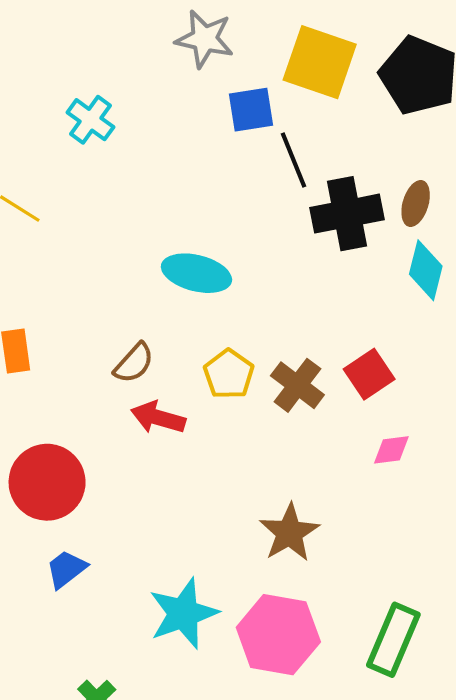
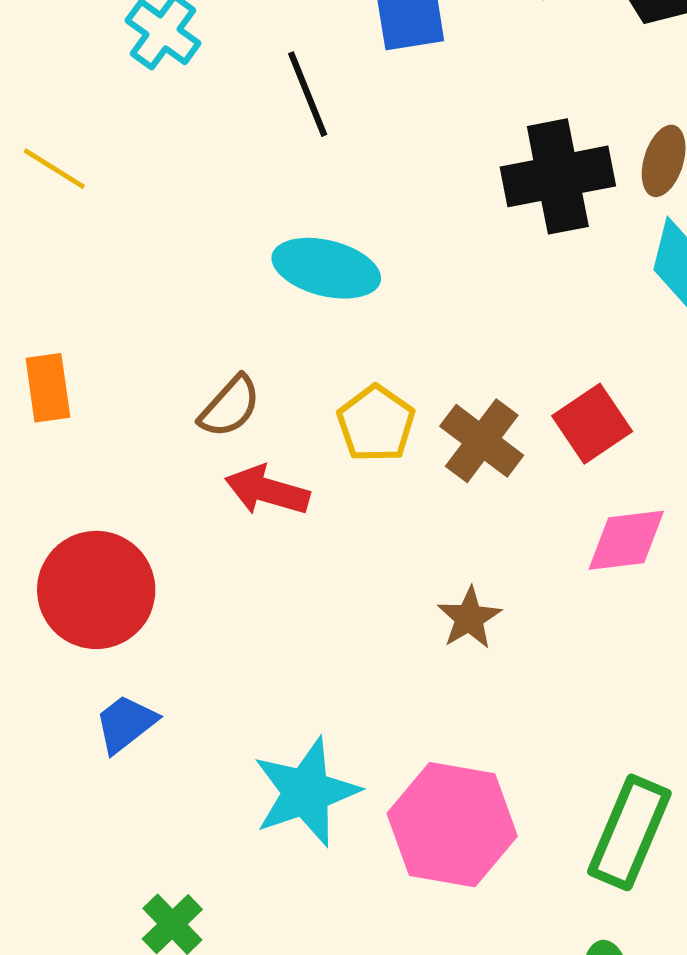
black line: (293, 160) -> (308, 94), moved
pink diamond: (391, 450) -> (626, 540), size x1.4
brown star: (289, 533) -> (469, 618), moved, size x0.7

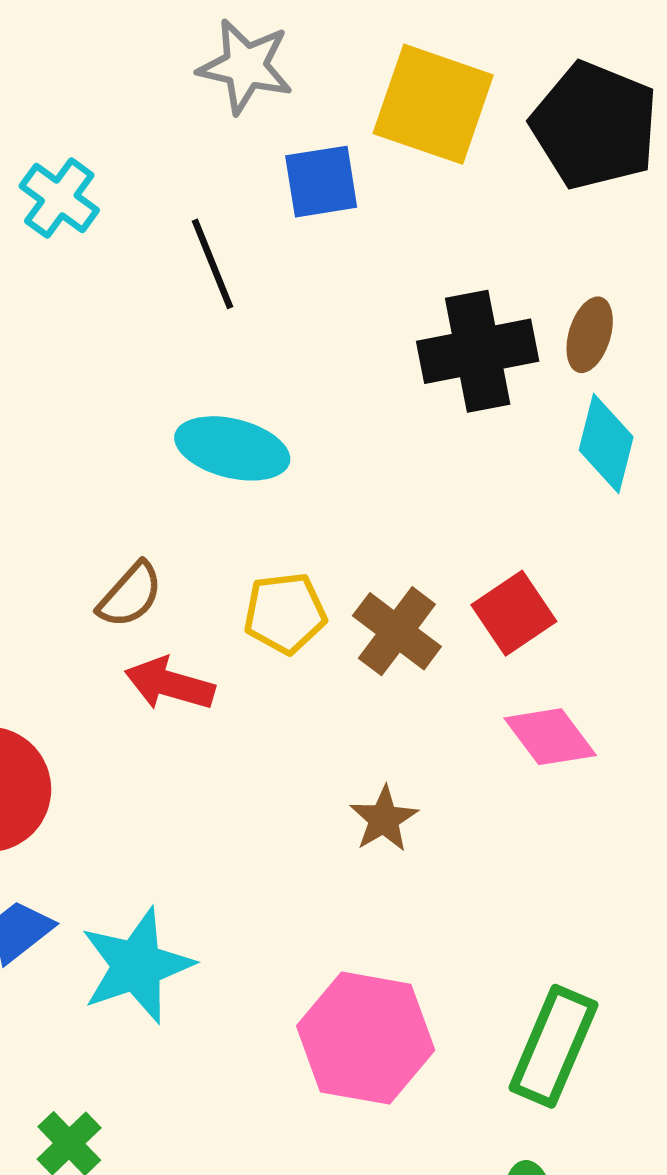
yellow pentagon: (376, 424) -> (285, 613), turned 30
pink diamond: (626, 540) -> (550, 737), turned 60
cyan star: (306, 792) -> (137, 966), moved

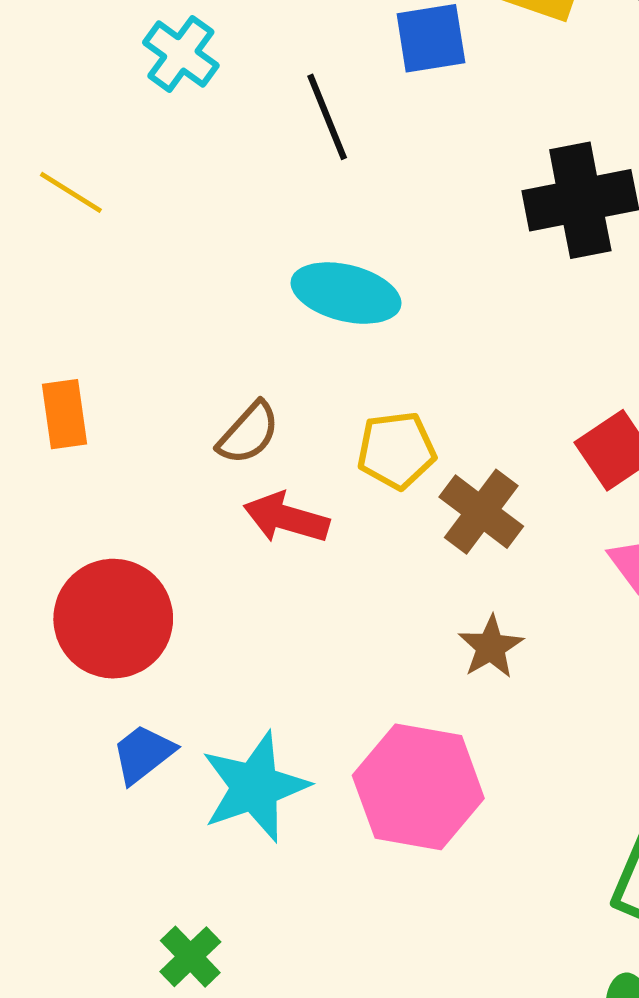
brown cross: (397, 631) -> (481, 512), moved
pink hexagon: (366, 1038) -> (418, 787), moved

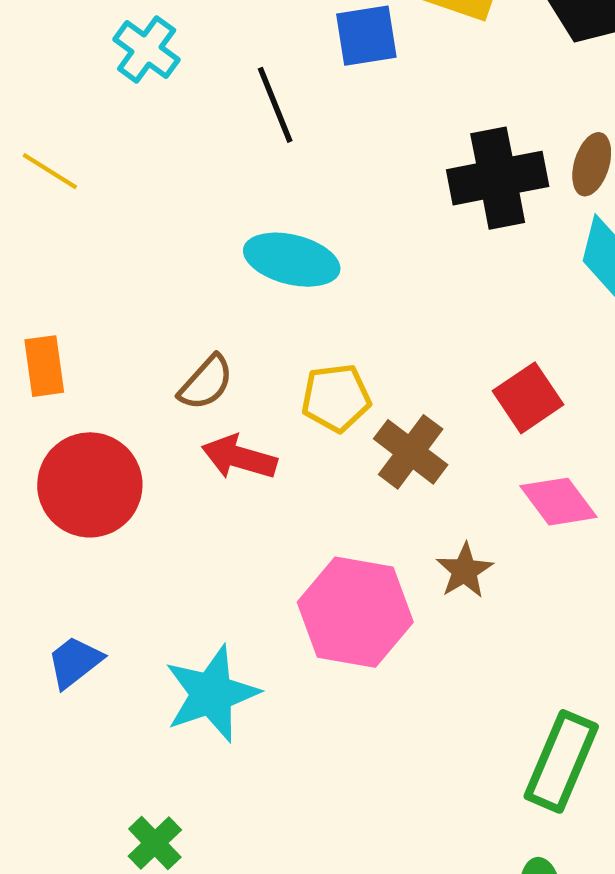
red circle: (113, 619) -> (90, 485), moved
brown star: (491, 647) -> (464, 571), moved
blue trapezoid: (143, 754) -> (75, 662), moved
pink hexagon: (418, 787) -> (355, 612), moved

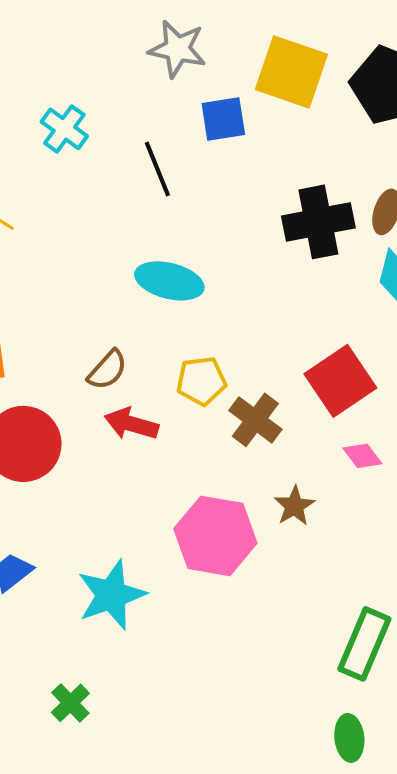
red square: (528, 398) -> (340, 381), size x1.4
pink diamond: (559, 502) -> (362, 456), size x0.7

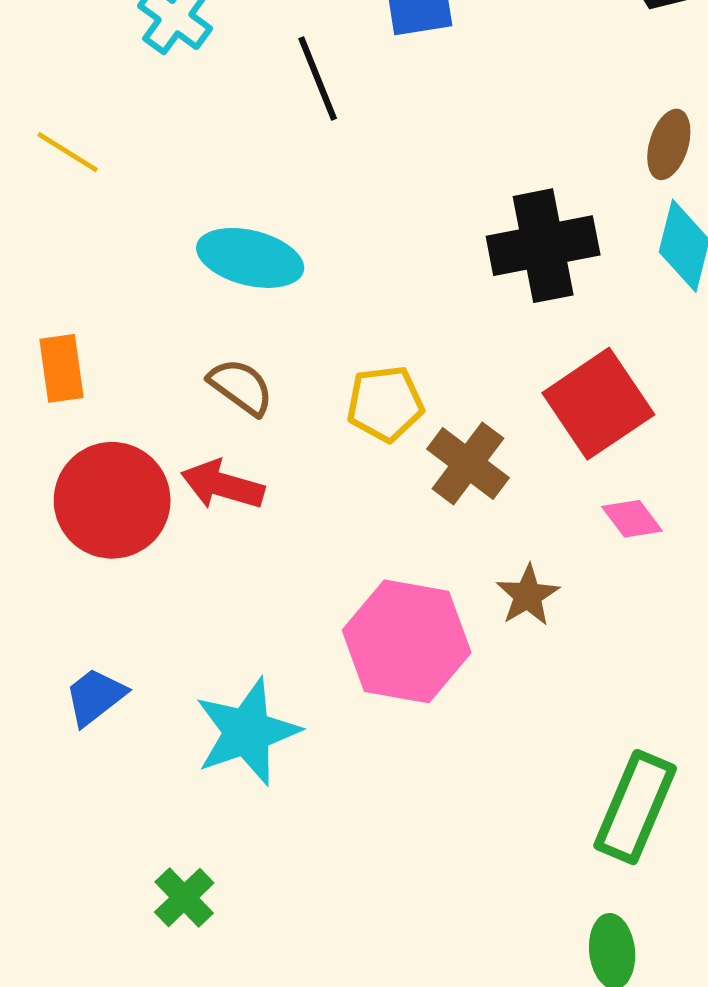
black cross: (318, 222) -> (543, 246), moved
cyan ellipse: (169, 281) -> (250, 258), moved
brown semicircle: (107, 370) -> (241, 387), turned -96
red arrow: (131, 424) -> (223, 485), moved

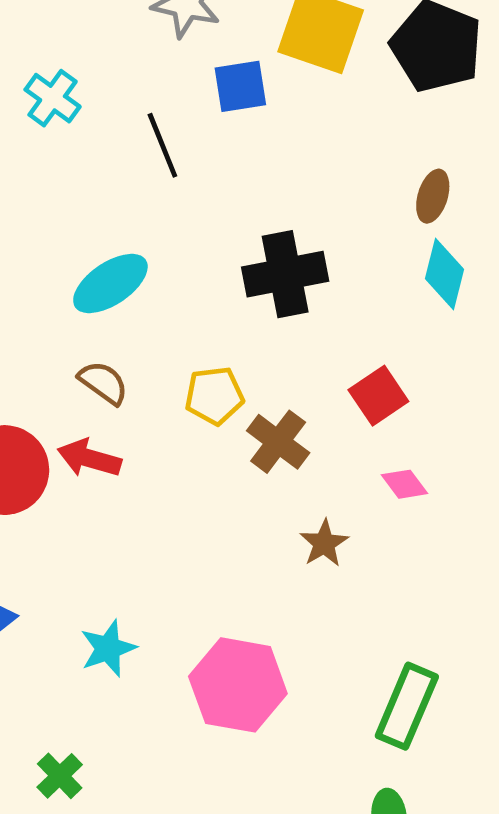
black cross: (543, 246) -> (285, 274), moved
cyan ellipse: (250, 258) -> (110, 283), turned -48
red square: (598, 404) -> (378, 396), size x0.7
pink hexagon: (407, 641) -> (238, 685), moved
cyan star: (247, 732) -> (108, 648), size x0.7

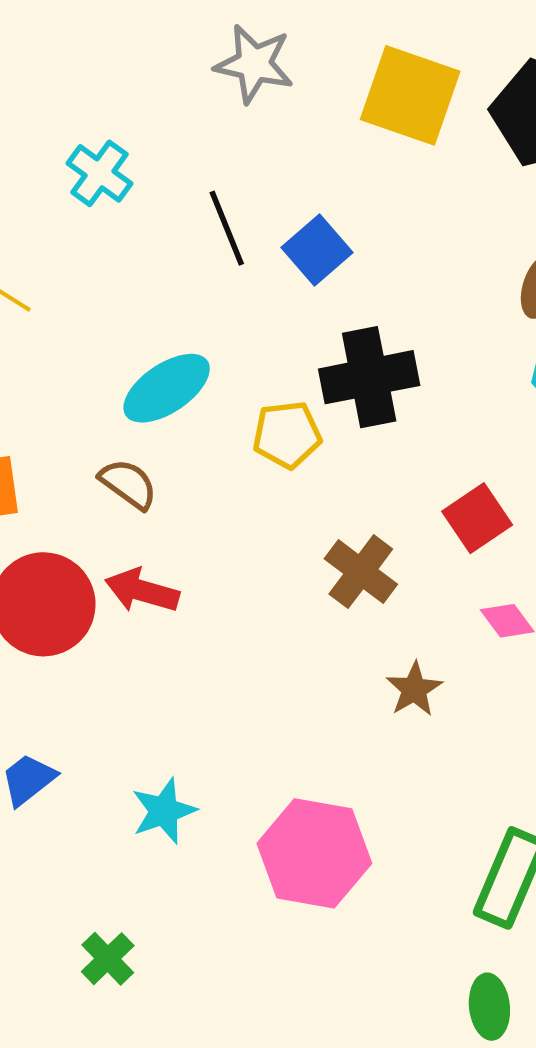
blue square: (240, 86) -> (317, 250), moved, turned -32
brown semicircle: (103, 383) -> (128, 484), moved
yellow pentagon: (214, 396) -> (287, 435), moved

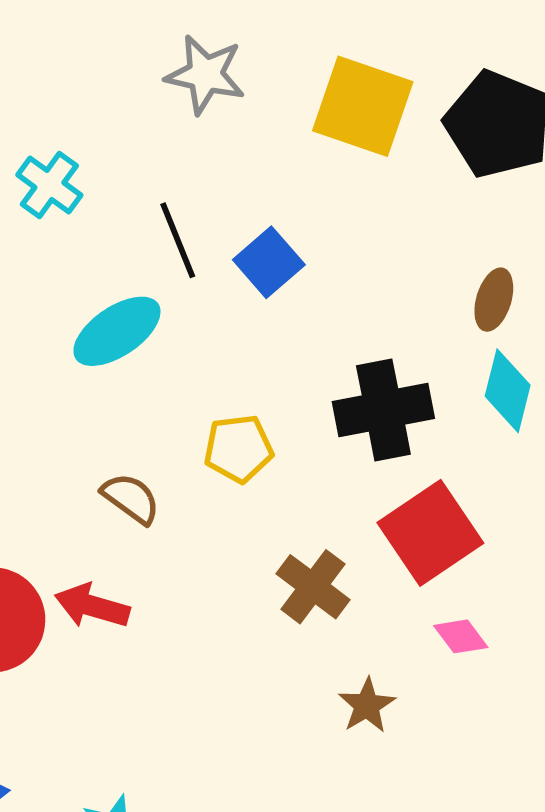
black cross: (369, 377) -> (383, 410), moved
cyan ellipse: (167, 388) -> (117, 331), moved
brown semicircle: (128, 484) -> (131, 498), moved
red square: (477, 518) -> (430, 533), size x1.5

